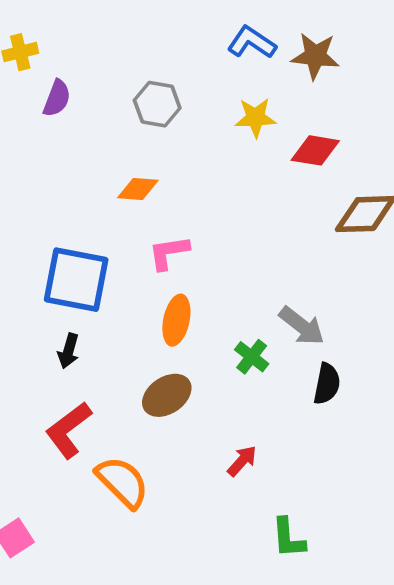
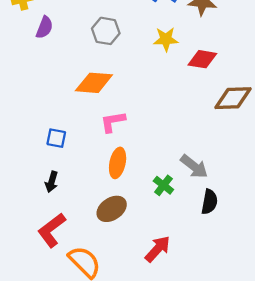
orange diamond: (138, 189) -> (94, 83), size x1.5
blue square: (76, 280) -> (56, 138), size x0.5
red arrow: (242, 461) -> (158, 249), size x1.4

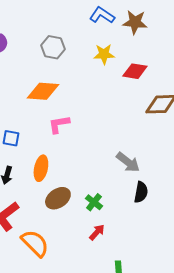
orange ellipse: (118, 163) -> (41, 168), moved
green cross: (163, 185) -> (94, 202), moved
red arrow: (158, 249) -> (97, 232), size x0.7

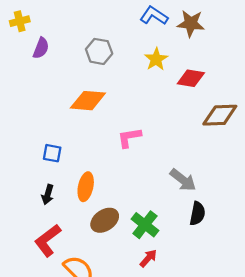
yellow star: (104, 54) -> (156, 59), turned -30
pink L-shape: (59, 124) -> (129, 137), moved
green cross: (94, 202) -> (145, 225), size x1.4

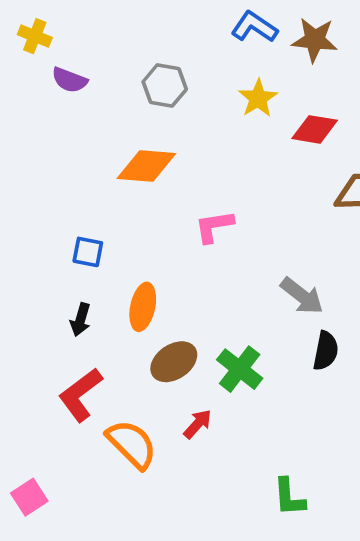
yellow cross: (20, 21) -> (35, 36), turned 36
purple semicircle: (41, 48) -> (70, 80), turned 90
red arrow: (148, 258) -> (198, 424), moved

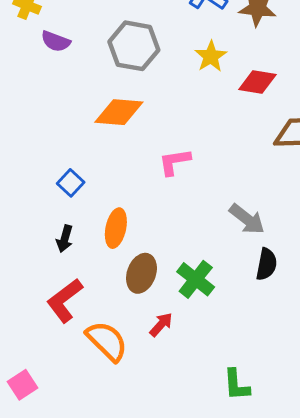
gray hexagon: (165, 85) -> (134, 46), size x1.4
blue square: (88, 252) -> (71, 183), turned 32
brown ellipse: (174, 362) -> (141, 273), turned -36

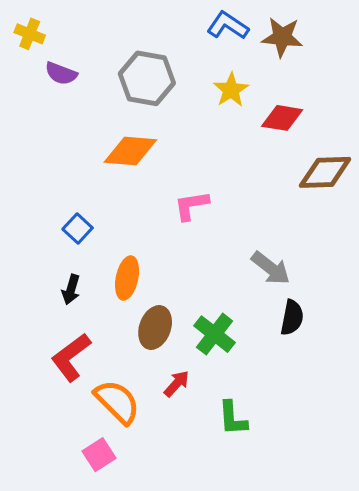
pink square: (22, 385) -> (99, 455), moved
green L-shape: (236, 385) -> (233, 418), moved

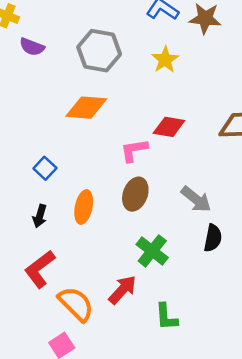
red diamond: (282, 118) -> (169, 127), moved
brown ellipse: (155, 328) -> (135, 194), moved
red arrow: (177, 384) -> (122, 290), size x1.4

